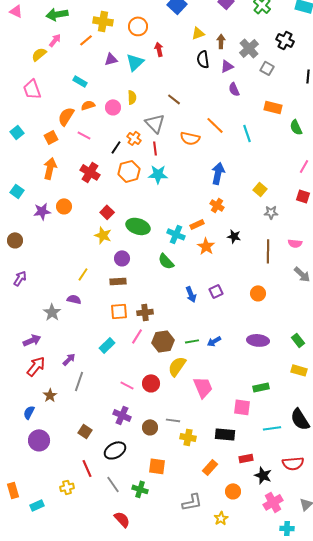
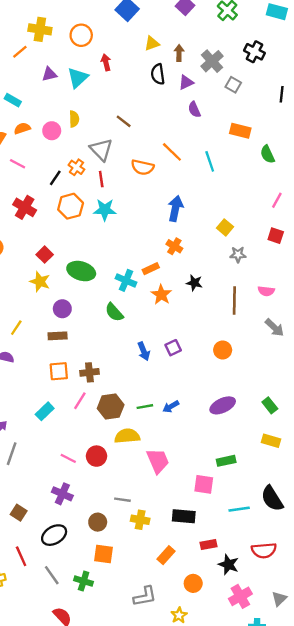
purple ellipse: (258, 340) -> (223, 405), turned -30
yellow semicircle: (177, 366) -> (127, 436), turned 50
brown circle: (150, 427) -> (98, 522), moved

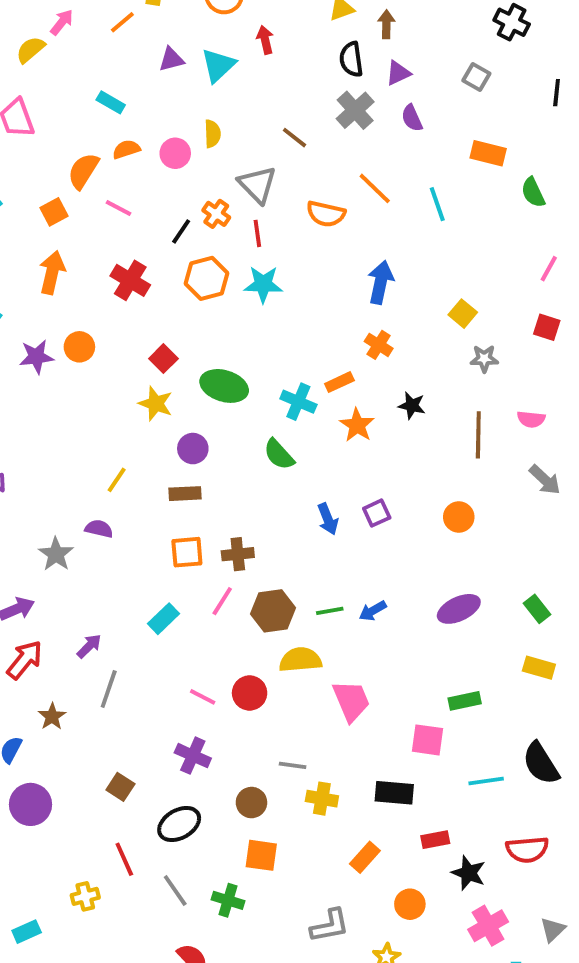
gray cross: (212, 61) -> (355, 110), moved

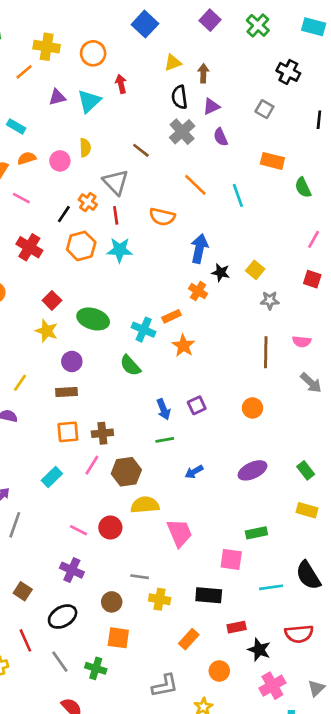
orange semicircle: (326, 214) -> (162, 217), moved
black star: (412, 406) -> (221, 272), moved
green line: (330, 611) -> (165, 440), moved

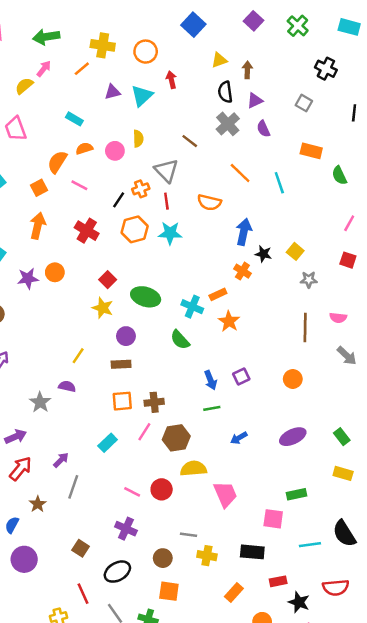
orange cross: (88, 202) -> (141, 189), turned 35

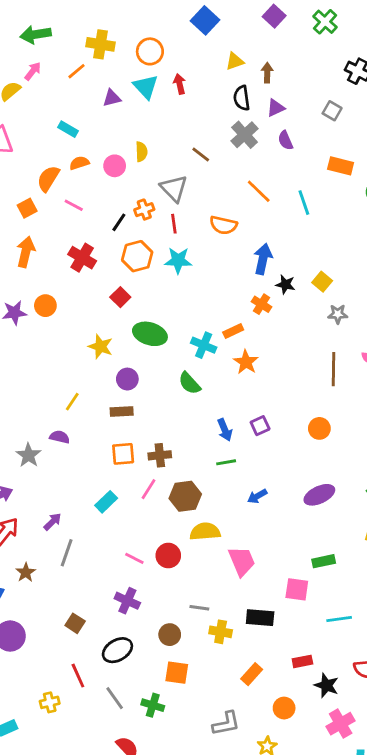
cyan triangle: (142, 96) -> (146, 87), moved, turned -30
red square: (108, 280) -> (120, 297), moved
black rectangle: (252, 552) -> (260, 618), moved

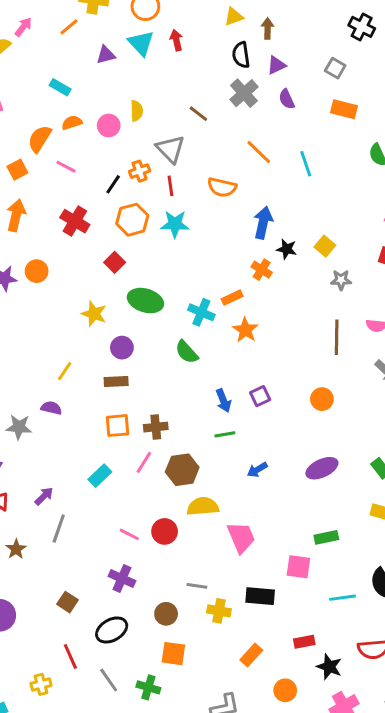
orange rectangle: (341, 166) -> (344, 109), moved
gray star: (28, 455) -> (19, 427), turned -30

